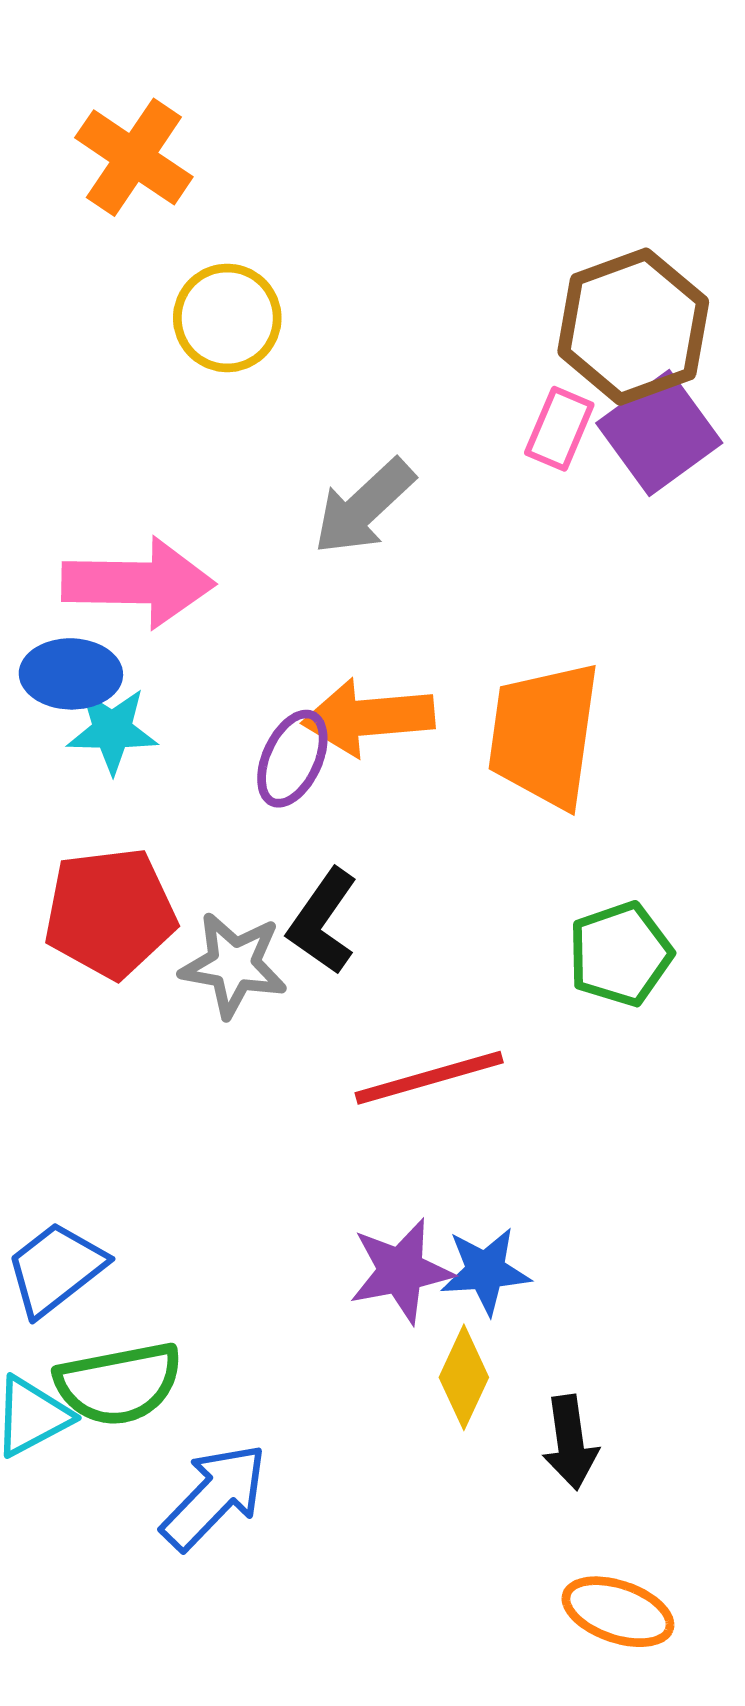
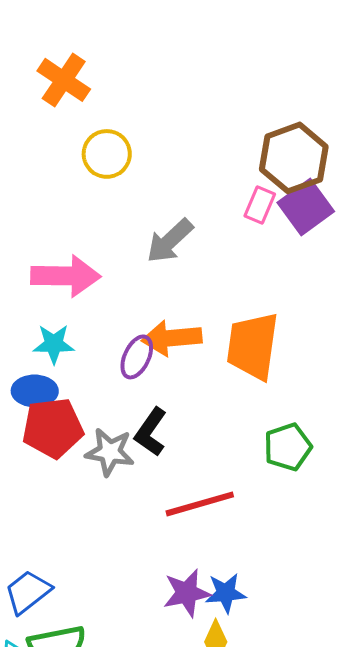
blue ellipse: (71, 674) -> (35, 391), moved

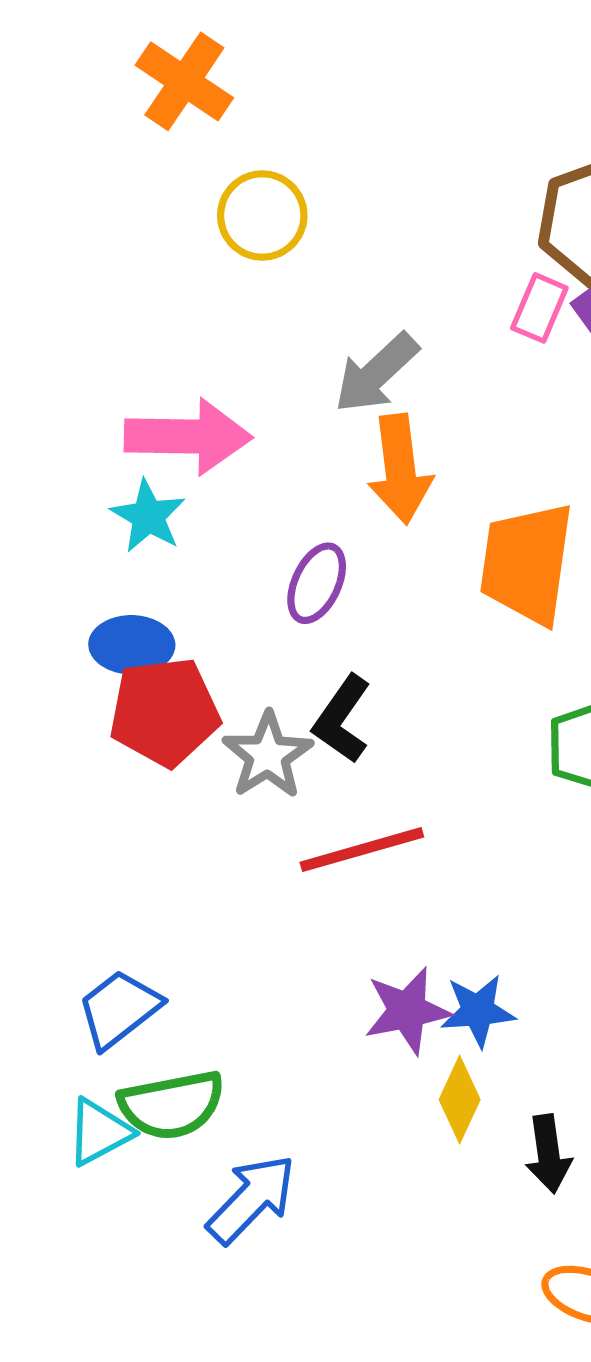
orange arrow: (172, 338) -> (400, 469), moved, turned -92
cyan star: (54, 344) -> (148, 516), moved, turned 30
gray star: (110, 452) -> (268, 755), turned 30
red line: (200, 504) -> (362, 850), moved

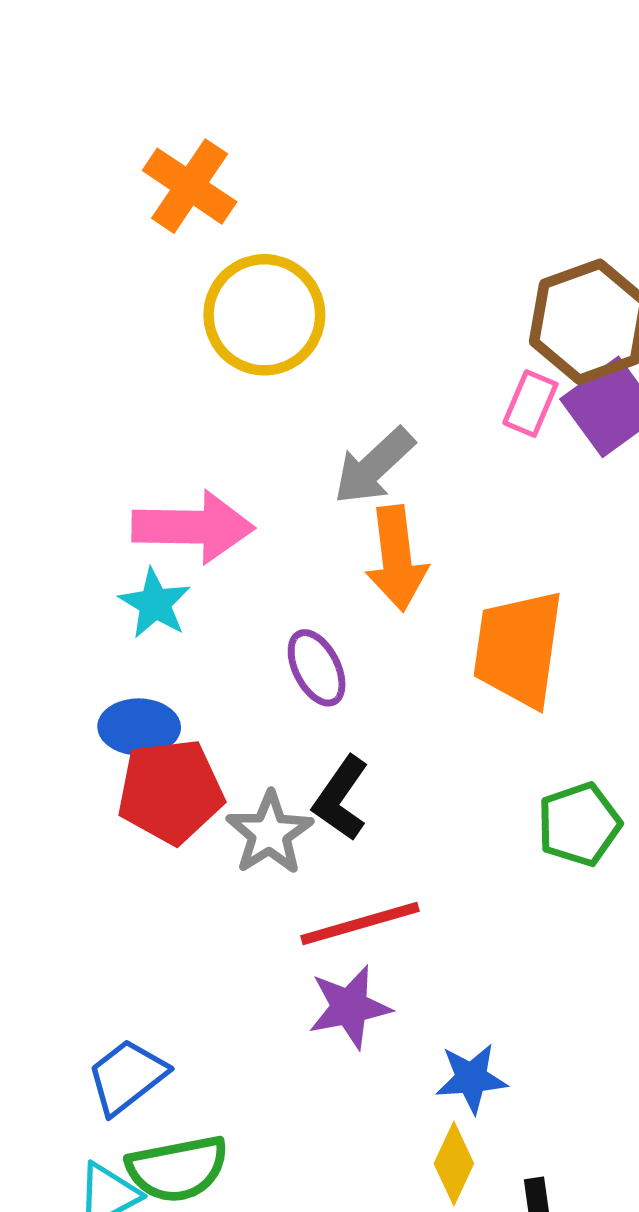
yellow circle: (262, 215) -> (264, 315), size x1.4
purple ellipse: (317, 583) -> (317, 668), turned -52
purple star: (407, 1011) -> (350, 1007), moved

